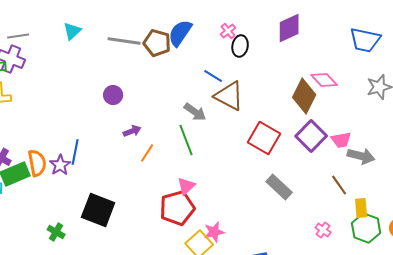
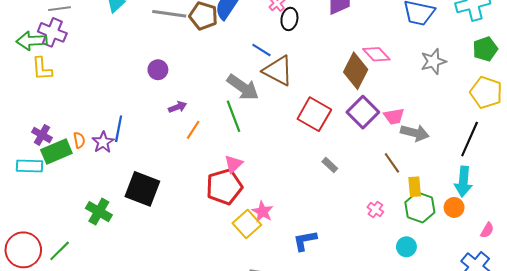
gray arrow: (195, 112) -> (243, 87), size x1.4
orange semicircle: (37, 163) -> (79, 140), size x0.6
gray rectangle: (279, 187) -> (330, 165), size x0.6
green cross: (56, 232) -> (99, 212), size x1.4
pink star: (214, 232) -> (262, 212), turned -30

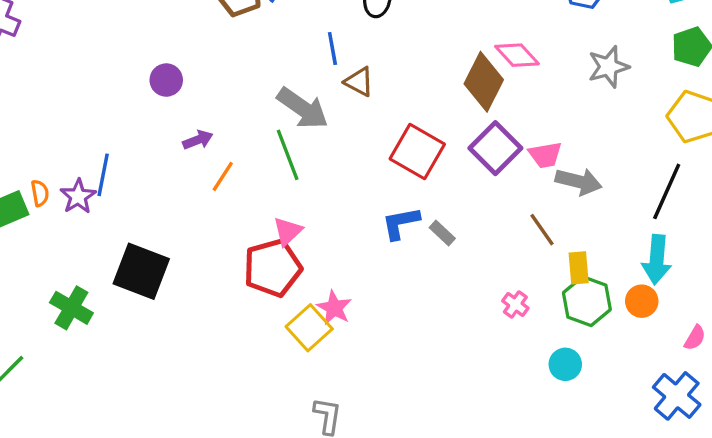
blue line: (261, 50) -> (332, 48), turned 48
brown triangle: (278, 71) -> (359, 82), size x0.6
blue L-shape: (305, 241) -> (401, 223), moved

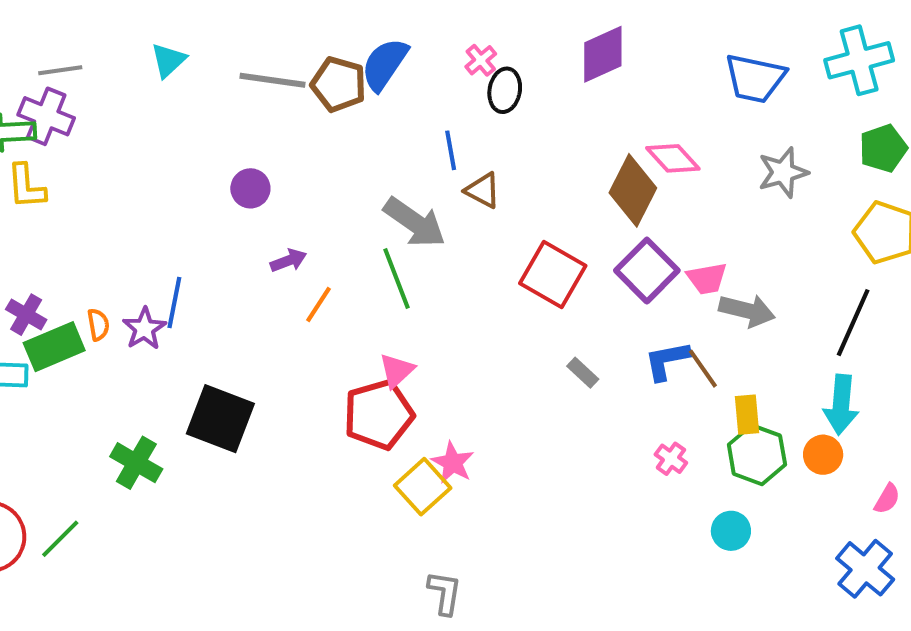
blue L-shape: (401, 223) -> (667, 361), moved

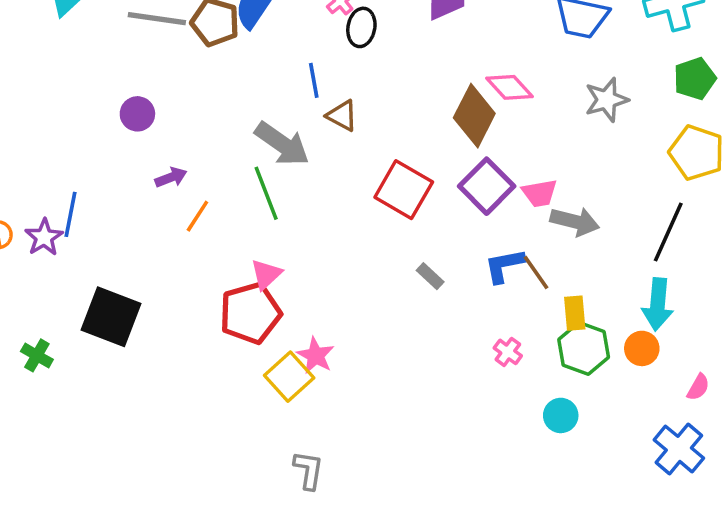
green cross: (136, 463) -> (37, 355), size x0.7

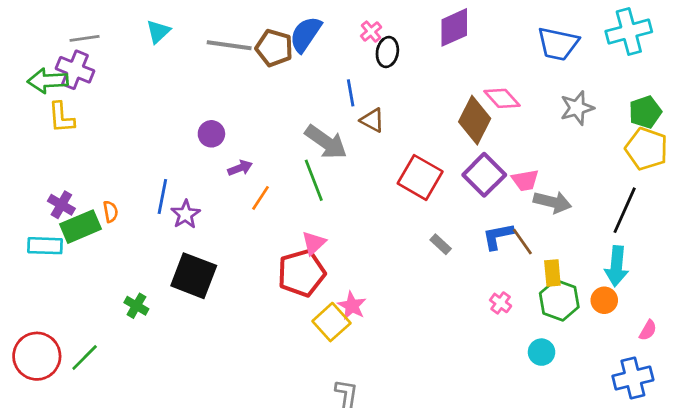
green pentagon: (695, 79) -> (645, 112), moved
purple circle: (137, 114) -> (211, 134), moved
purple star: (44, 237) -> (186, 214), moved
blue cross: (679, 449) -> (633, 378), turned 36

